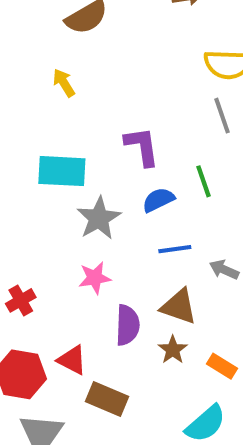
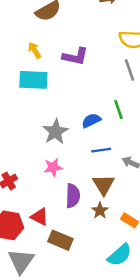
purple L-shape: (142, 146) -> (75, 56), moved, turned 110
cyan rectangle: (62, 171) -> (33, 80), moved
brown triangle: (179, 307) -> (104, 185), turned 40

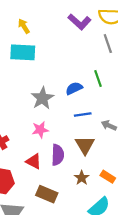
purple L-shape: (75, 56) -> (79, 22), moved, turned 30
brown star: (100, 211) -> (82, 178), moved
red triangle: (39, 217) -> (34, 161), moved

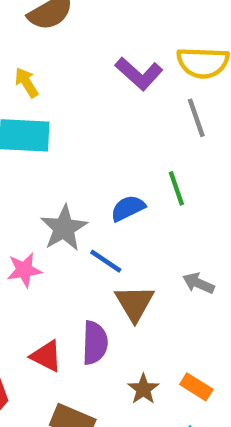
blue line: (83, 115) -> (106, 261), moved, turned 42
pink star: (40, 130) -> (24, 270), moved
brown triangle: (85, 145) -> (134, 303), moved

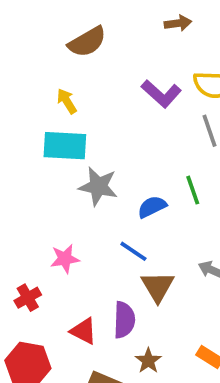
gray star: (64, 228) -> (98, 186), moved, turned -30
brown star: (143, 389) -> (148, 361), moved

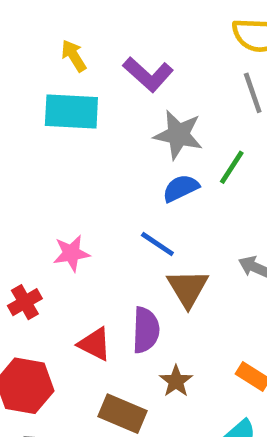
purple L-shape: (161, 94) -> (148, 74), moved
gray star: (98, 186) -> (178, 135), moved
green line: (193, 190) -> (232, 167), turned 52

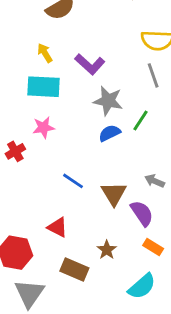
blue line: (157, 244) -> (73, 181), moved
pink star: (71, 253) -> (43, 127), moved
red cross: (25, 302) -> (15, 151), moved
purple semicircle: (146, 330) -> (142, 213), moved, turned -36

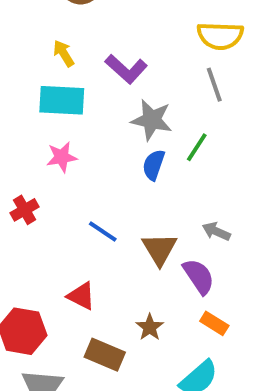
blue semicircle: (110, 133) -> (154, 165), turned -45
red cross: (15, 151) -> (25, 210), moved

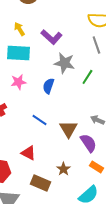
blue semicircle: (154, 165) -> (48, 86), moved

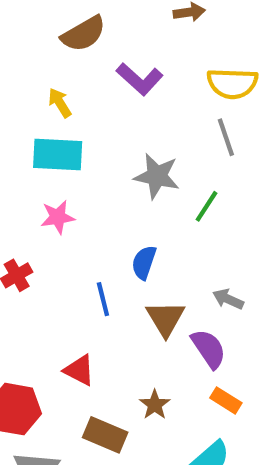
purple L-shape: (51, 37) -> (140, 79), moved
blue semicircle: (48, 86) -> (144, 262), moved
blue line: (39, 120) -> (103, 299), turned 42

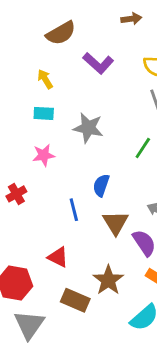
cyan rectangle: (58, 155) -> (44, 113), size x0.6
gray star: (157, 176) -> (88, 128), moved
brown star: (155, 405) -> (108, 280), size x1.5

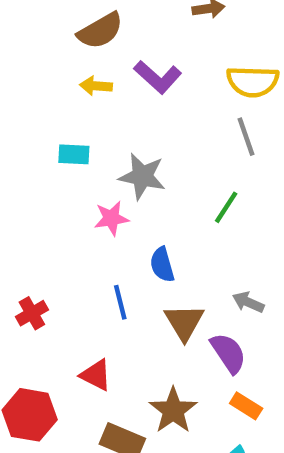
yellow arrow: (45, 79) -> (96, 86), moved, turned -54
pink star: (44, 155) -> (111, 218), moved
blue semicircle: (101, 185) -> (162, 265), turned -35
red cross: (16, 194) -> (32, 313), moved

